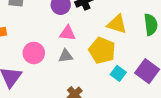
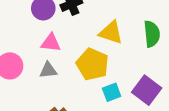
cyan square: (118, 73) -> (112, 92), turned 32

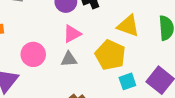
pink triangle: (51, 43) -> (72, 34), turned -36

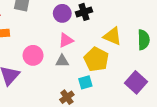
cyan square: (127, 81) -> (85, 82), moved

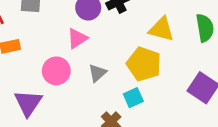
pink triangle: (66, 40) -> (77, 38), moved
gray triangle: (62, 61) -> (97, 73), turned -32

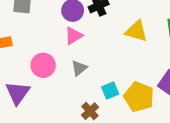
pink triangle: (77, 38) -> (73, 36), moved
yellow pentagon: (144, 64) -> (139, 97), moved

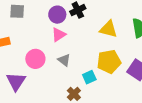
gray triangle: (79, 68) -> (64, 60), turned -40
yellow pentagon: (139, 97) -> (109, 62), moved, turned -30

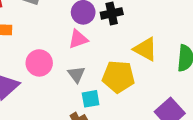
yellow pentagon: (109, 62) -> (118, 77), moved
cyan square: (89, 77) -> (91, 99), moved

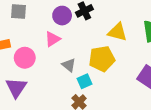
pink triangle: (78, 39) -> (53, 39), moved
pink circle: (39, 63) -> (25, 58), moved

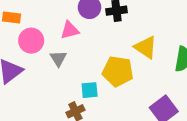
gray triangle: (69, 65) -> (58, 58), moved

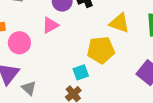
gray triangle: (58, 58) -> (29, 88), moved

